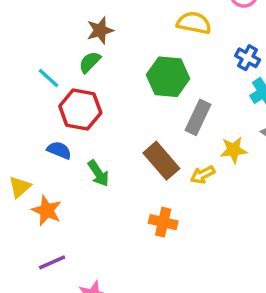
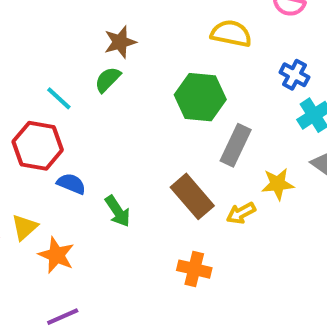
red hexagon: (80, 110) -> (38, 146), moved

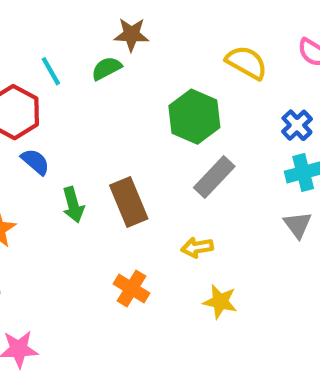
yellow star: (278, 184) -> (220, 302), moved
brown rectangle: (192, 196) -> (129, 202), moved

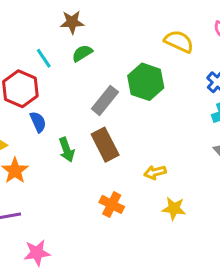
brown star: (131, 34) -> (72, 22), moved
blue semicircle: (35, 162) -> (38, 122), turned 30
gray rectangle: (214, 177) -> (105, 100), moved

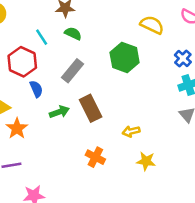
green semicircle: (82, 53) -> (73, 33), turned 56
gray rectangle: (105, 100) -> (72, 71), moved
green arrow: (67, 150) -> (59, 112), turned -90

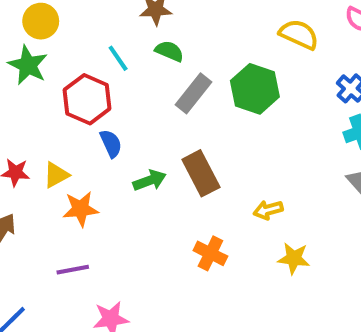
gray rectangle: (72, 71) -> (193, 93), moved
orange star: (17, 128) -> (81, 209), turned 30

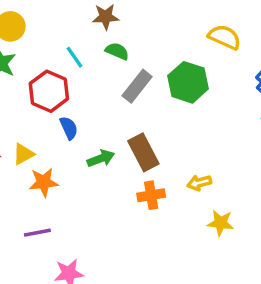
orange cross: (210, 253) -> (151, 195), moved, turned -36

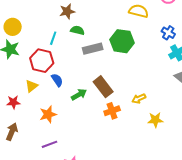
cyan line: (75, 57) -> (53, 38), turned 64
gray rectangle: (137, 86) -> (93, 49), turned 48
yellow triangle: (23, 154) -> (32, 86), moved

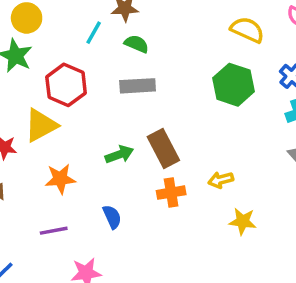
cyan line: (53, 38) -> (94, 33), moved
green hexagon: (122, 41) -> (234, 85), moved
gray rectangle: (93, 49) -> (138, 86), moved
blue semicircle: (57, 80) -> (112, 217), moved
yellow triangle: (32, 86) -> (41, 125), size x1.5

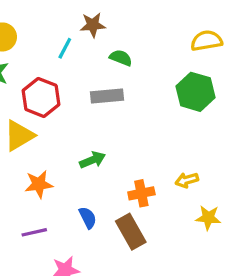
yellow semicircle: (247, 30) -> (206, 41), turned -32
green semicircle: (137, 44) -> (121, 58), moved
brown rectangle: (163, 148) -> (131, 232), moved

